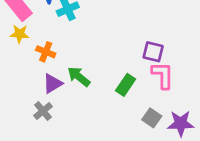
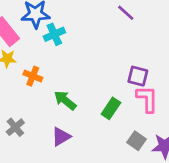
purple triangle: (53, 83) -> (61, 137), moved
gray cross: (43, 111) -> (15, 127), moved

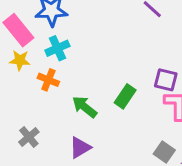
cyan cross: (54, 34) -> (57, 48), moved
green rectangle: (111, 108) -> (125, 96), moved

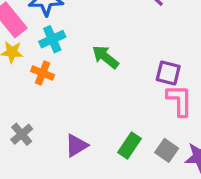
green rectangle: (125, 96) -> (130, 145), moved
green arrow: (85, 107) -> (105, 57), moved

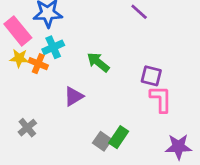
orange cross: (43, 73) -> (38, 64), moved
purple triangle: (76, 145) -> (74, 96), moved
gray square: (167, 150) -> (102, 141), moved

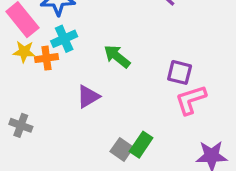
orange cross: (38, 64) -> (46, 58), turned -30
pink L-shape: (161, 99) -> (191, 100), turned -108
gray cross: (27, 128) -> (21, 125), moved, turned -30

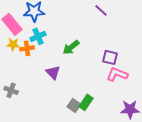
green arrow: (117, 56) -> (71, 47), turned -78
purple triangle: (88, 97) -> (53, 72), turned -42
pink L-shape: (191, 100) -> (117, 74), turned 40

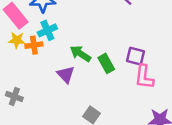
green arrow: (71, 47) -> (80, 54), moved, turned 72
pink L-shape: (117, 74) -> (144, 77), turned -105
green rectangle: (86, 102) -> (106, 63), moved, turned -63

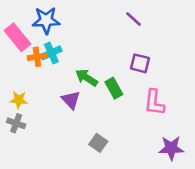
yellow star: (17, 40) -> (19, 100), moved
orange cross: (34, 45) -> (37, 57), moved
purple square: (136, 56) -> (140, 63), moved

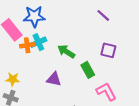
green arrow: (87, 78) -> (66, 51), moved
purple triangle: (71, 100) -> (54, 79), turned -35
pink L-shape: (154, 102) -> (106, 92), moved, turned 145

